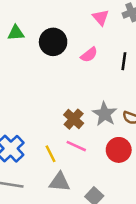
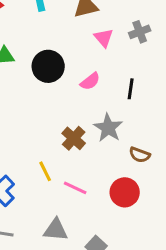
gray star: (105, 114) -> (108, 128), moved
brown cross: (74, 119) -> (74, 138), moved
yellow line: (51, 154) -> (45, 171), moved

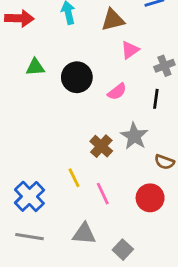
gray cross: (140, 32) -> (164, 66), moved
pink triangle: (104, 38) -> (130, 50), turned 36
pink line: (75, 188) -> (103, 194), turned 40

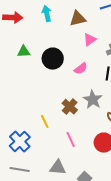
yellow line: (74, 178) -> (45, 122), moved

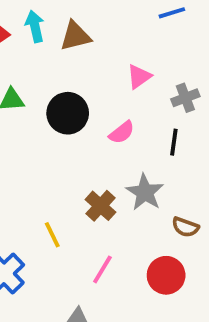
cyan arrow: (47, 14) -> (35, 26), moved
brown triangle: (78, 19) -> (75, 36), moved
pink line: (71, 140) -> (102, 269), turned 56

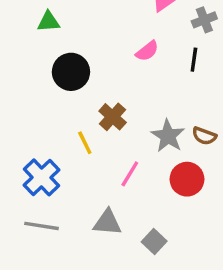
black circle: (68, 113) -> (71, 72), moved
gray star: (145, 192) -> (168, 136), moved
brown cross: (100, 206) -> (113, 117), moved

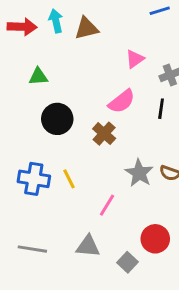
pink semicircle: (147, 51) -> (122, 101), size x1.4
brown cross: (113, 117) -> (104, 134), moved
blue cross: (42, 177) -> (34, 179), moved, turned -36
red circle: (187, 179) -> (155, 239), moved

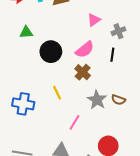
black circle: (57, 119) -> (51, 52), moved
brown cross: (104, 134) -> (83, 72), moved
yellow line: (69, 179) -> (57, 93), moved

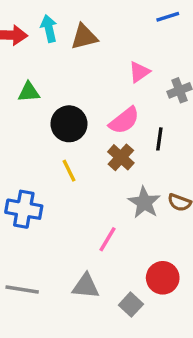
black line: (112, 55) -> (159, 139), moved
yellow line: (57, 93) -> (69, 171), moved

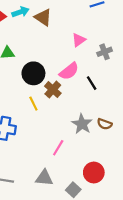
cyan arrow: (49, 28) -> (20, 12), turned 84
brown triangle: (84, 37) -> (43, 17), turned 48
black line: (159, 139) -> (92, 83), turned -40
brown cross: (121, 157) -> (53, 90), moved

